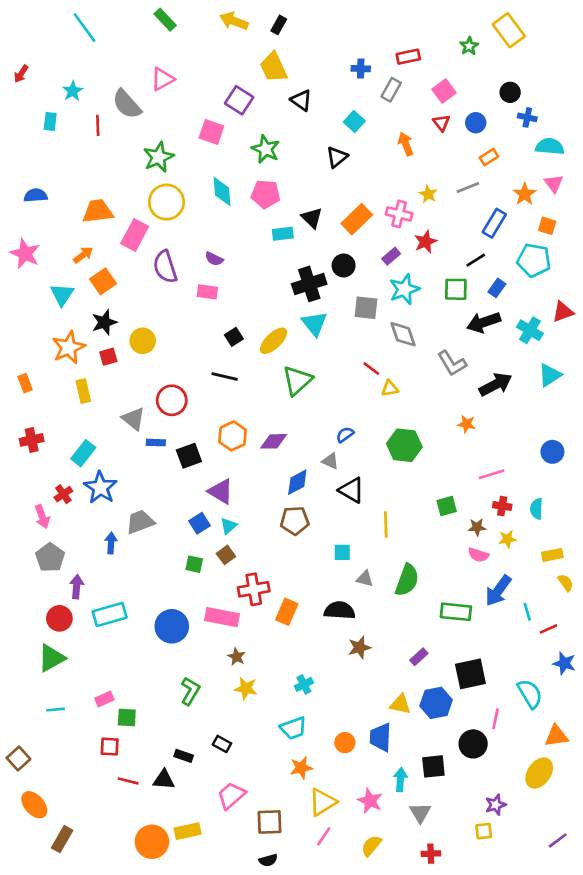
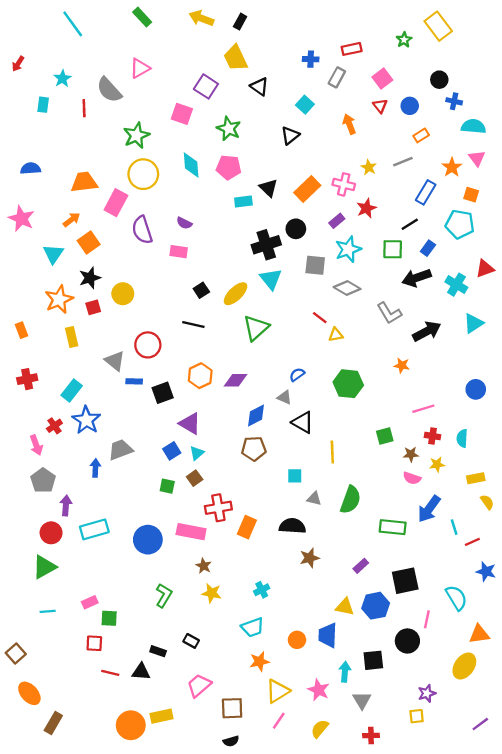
gray diamond: (403, 334) -> (347, 288), turned -40

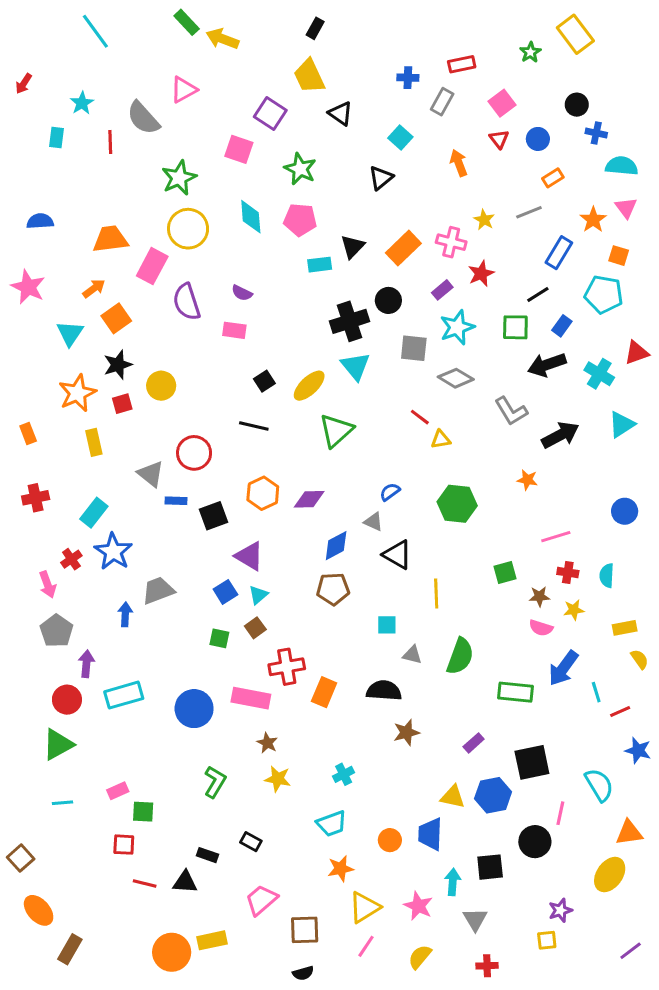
yellow arrow: (201, 18) -> (222, 39), moved
black triangle: (269, 188) -> (353, 247), turned 30

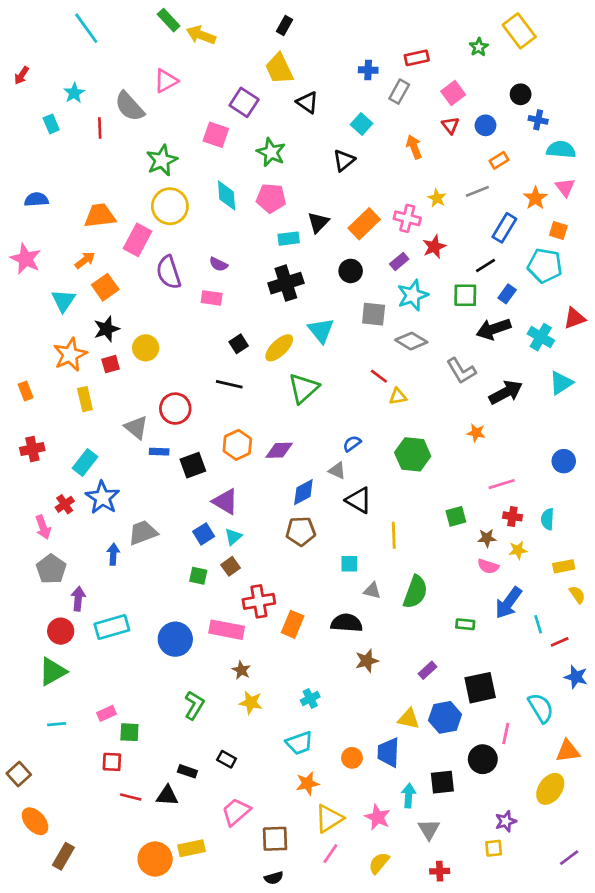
cyan rectangle: (56, 137) -> (51, 124), turned -30
black cross: (350, 321) -> (286, 283), moved
green rectangle: (515, 692) -> (465, 624), size x0.6

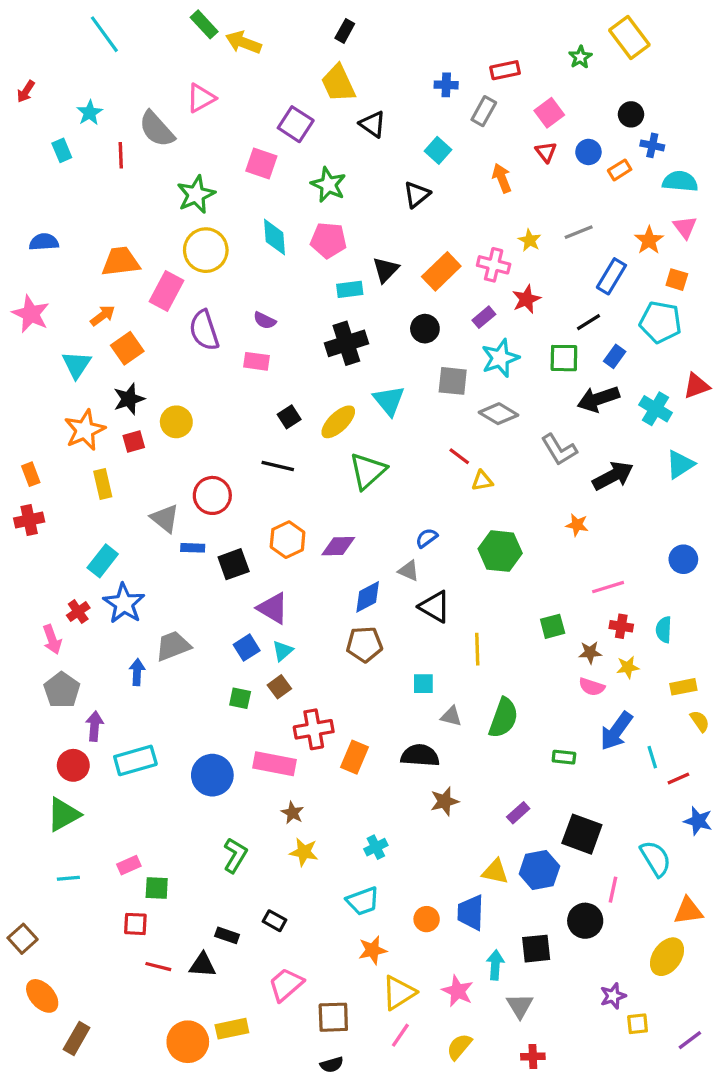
orange rectangle: (499, 160) -> (620, 170), moved
red cross: (32, 449) -> (29, 520), moved
black square: (480, 688) -> (582, 834), turned 32
yellow square: (494, 848) -> (638, 1024), moved

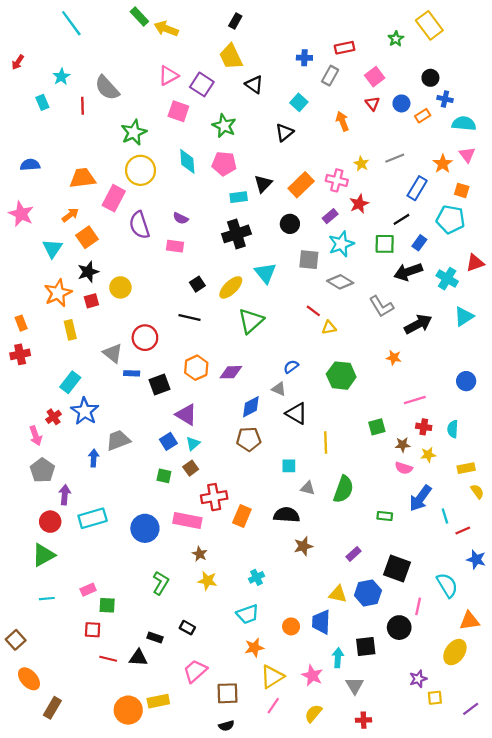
pink triangle: (201, 98) -> (168, 76), moved

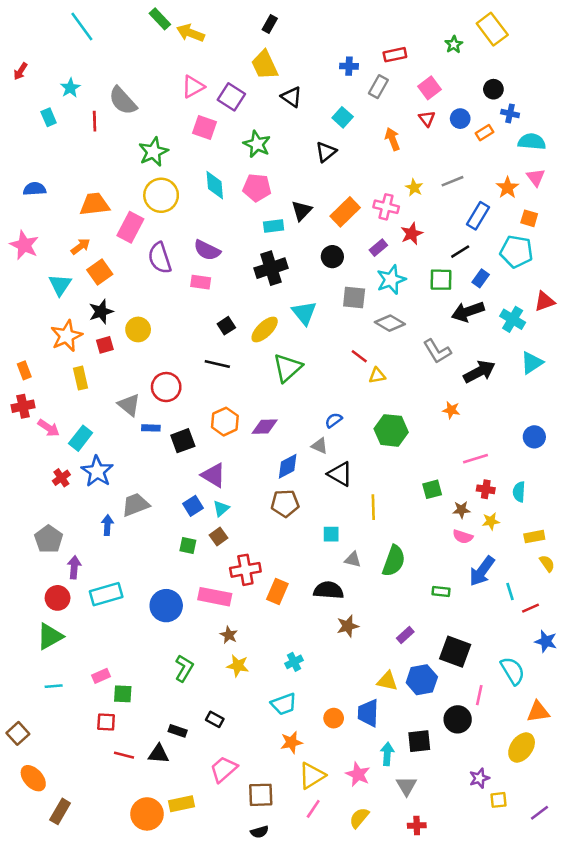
purple semicircle: (181, 218) -> (207, 250), size x1.5
pink arrow: (36, 436) -> (49, 428), moved, turned -36

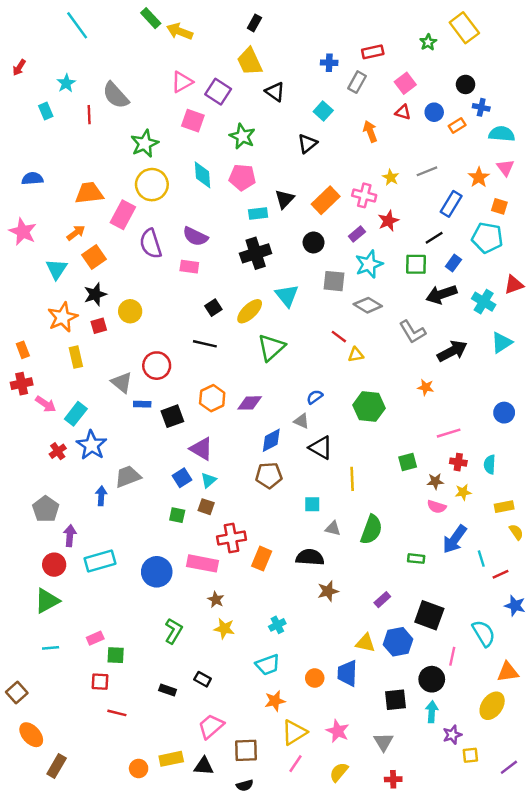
red triangle: (427, 119) -> (403, 112), turned -35
brown square: (219, 537) -> (206, 507), turned -35
black triangle: (159, 754) -> (204, 766), moved
cyan arrow: (387, 754) -> (432, 712), moved
orange circle: (147, 814) -> (139, 768), size x0.6

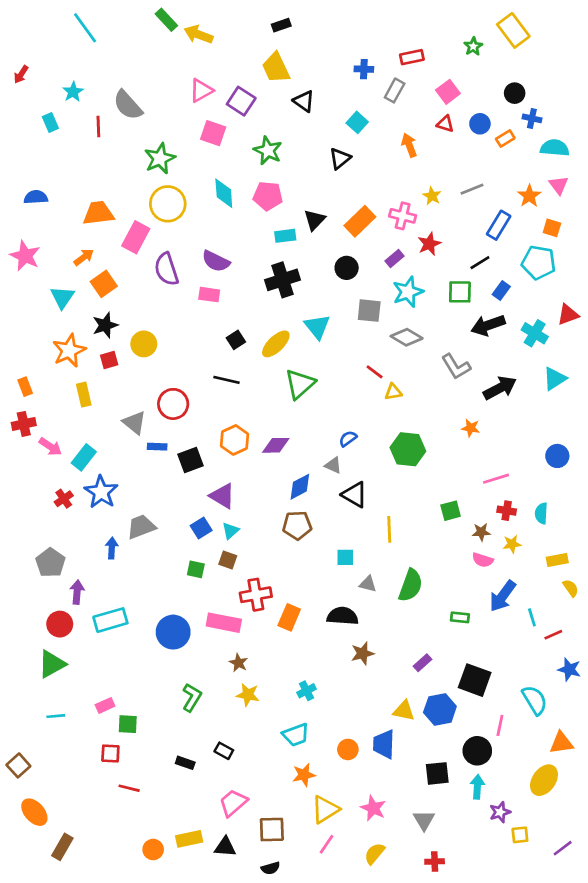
black rectangle: (254, 23) -> (281, 25), turned 42

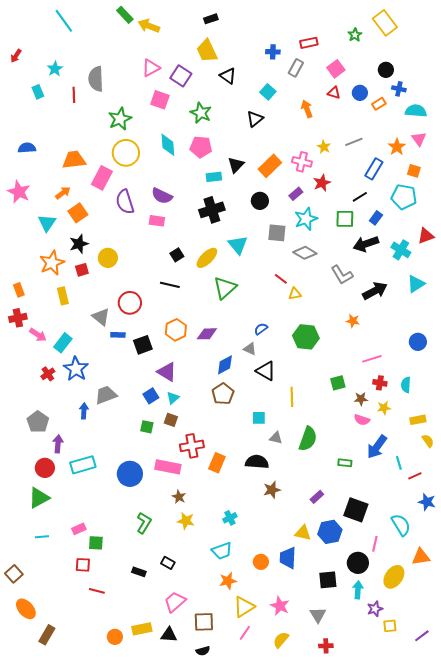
gray semicircle: (128, 105) -> (96, 79), turned 40
brown pentagon: (297, 525) -> (223, 394), turned -30
yellow ellipse: (544, 780) -> (394, 577), moved

